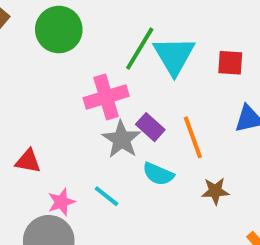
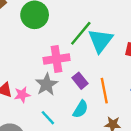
gray star: (122, 139) -> (47, 84), moved
cyan semicircle: (158, 174) -> (80, 109), turned -90
pink star: (61, 202) -> (22, 95), moved

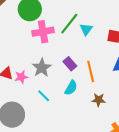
cyan triangle: (100, 41) -> (86, 29), size x0.6
pink cross: (57, 59) -> (43, 32), moved

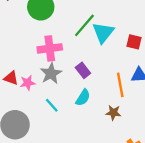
cyan triangle: (86, 29) -> (103, 33), size x1.5
pink cross: (43, 32) -> (50, 48), moved
orange line: (91, 71) -> (120, 85), moved

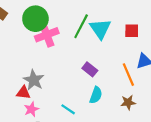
pink cross: (50, 48) -> (47, 35), moved
gray star: (51, 73) -> (34, 80), moved
pink star: (28, 83) -> (31, 109), moved

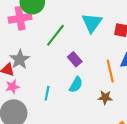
green line: (81, 26) -> (55, 35), moved
pink cross: (47, 35) -> (20, 18), moved
cyan line: (68, 109) -> (47, 93), turned 56

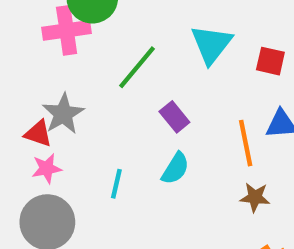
brown star: (105, 97) -> (255, 197), moved

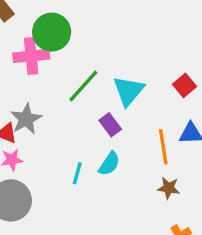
cyan triangle: (211, 44) -> (128, 91), moved
red square: (270, 61) -> (184, 85), turned 35
cyan line: (116, 184) -> (77, 173), moved

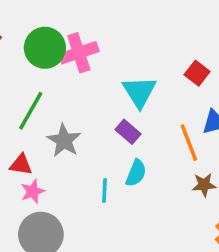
pink cross: (31, 56) -> (79, 53), moved
green line: (83, 86) -> (31, 111), moved
gray star: (26, 119) -> (64, 141), moved

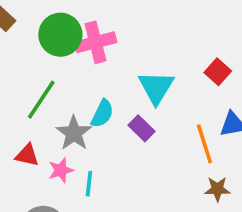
cyan semicircle: (136, 173) -> (102, 113), moved
pink star: (33, 191) -> (61, 170), moved
cyan line: (105, 191) -> (89, 184), moved

